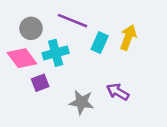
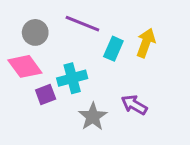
cyan cross: (56, 53) -> (72, 78), moved
gray star: (82, 102) -> (93, 117), turned 30

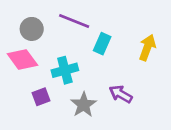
yellow arrow: (146, 43) -> (147, 48), moved
purple square: (46, 94) -> (41, 97), moved

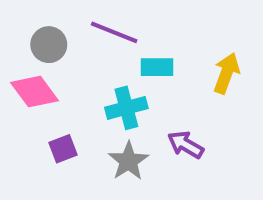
cyan rectangle: (102, 44) -> (157, 67), turned 66
cyan cross: (65, 70) -> (126, 108), moved

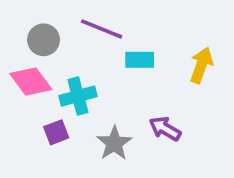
cyan cross: (126, 108) -> (78, 96), moved

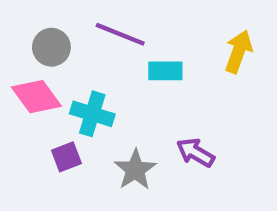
yellow arrow: (201, 65) -> (238, 52), moved
cyan cross: (78, 96) -> (92, 114), turned 32

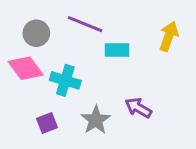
purple square: (66, 157) -> (47, 123), moved

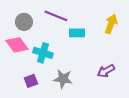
purple arrow: (138, 108) -> (106, 71), moved, turned -60
gray star: (96, 120) -> (63, 79), turned -30

